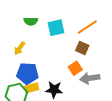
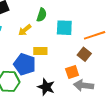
green semicircle: (31, 21) -> (42, 15), turned -88
yellow arrow: (20, 48) -> (25, 30), moved
yellow rectangle: (32, 88) -> (40, 51), moved

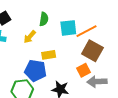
orange line: (95, 35) -> (86, 31), moved
brown square: (84, 54) -> (92, 51), size x1.5

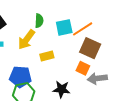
yellow arrow: (30, 37) -> (26, 40), size x1.5
orange square: (83, 70) -> (83, 68), turned -32
blue pentagon: (35, 71) -> (20, 77), moved

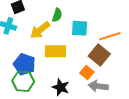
orange line: (83, 29) -> (110, 36), moved
yellow rectangle: (47, 56) -> (55, 51), size x1.5

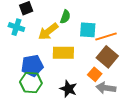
orange line: (110, 36) -> (106, 36), moved
blue pentagon: (24, 64) -> (32, 66), turned -30

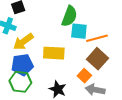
green semicircle: (65, 17) -> (69, 16), moved, size x1.5
yellow arrow: (48, 31) -> (23, 42), moved

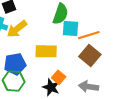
yellow arrow: (23, 42) -> (17, 29), moved
orange square: (84, 76) -> (59, 77), moved

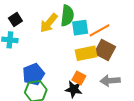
yellow arrow: (17, 29) -> (49, 23), moved
yellow rectangle: (46, 51) -> (86, 53), moved

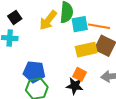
orange line: (99, 30) -> (99, 26), turned 40
blue pentagon: (33, 74) -> (34, 72), turned 30

